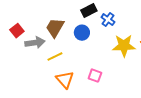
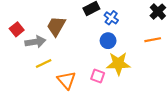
blue circle: (82, 33) -> (108, 41), moved
yellow star: (124, 46) -> (118, 64), moved
yellow line: (55, 57) -> (44, 64), moved

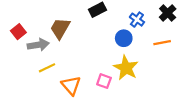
blue cross: (111, 18) -> (137, 20), moved
blue circle: (108, 41) -> (124, 38), moved
yellow star: (118, 64) -> (126, 68), turned 30

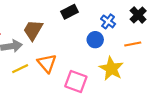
yellow star: (126, 68) -> (111, 69), moved
pink square: (104, 81) -> (76, 82), size x1.5
orange triangle: (71, 85) -> (47, 63), moved

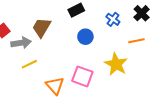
blue circle: (95, 40) -> (85, 37), moved
orange triangle: (47, 63) -> (55, 86), moved

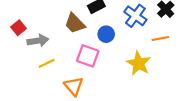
blue cross: (113, 19) -> (135, 16), size x1.5
brown trapezoid: (42, 27) -> (75, 23), moved, turned -75
pink square: (82, 76) -> (88, 56), moved

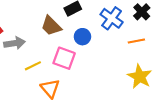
yellow line: (47, 63) -> (33, 66), moved
yellow star: (139, 63) -> (140, 77), moved

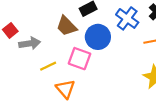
blue circle: (82, 37) -> (98, 37), size x1.5

